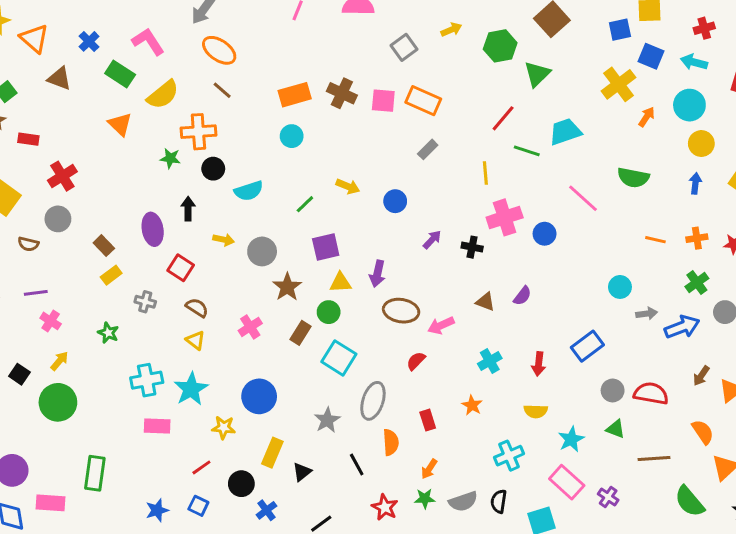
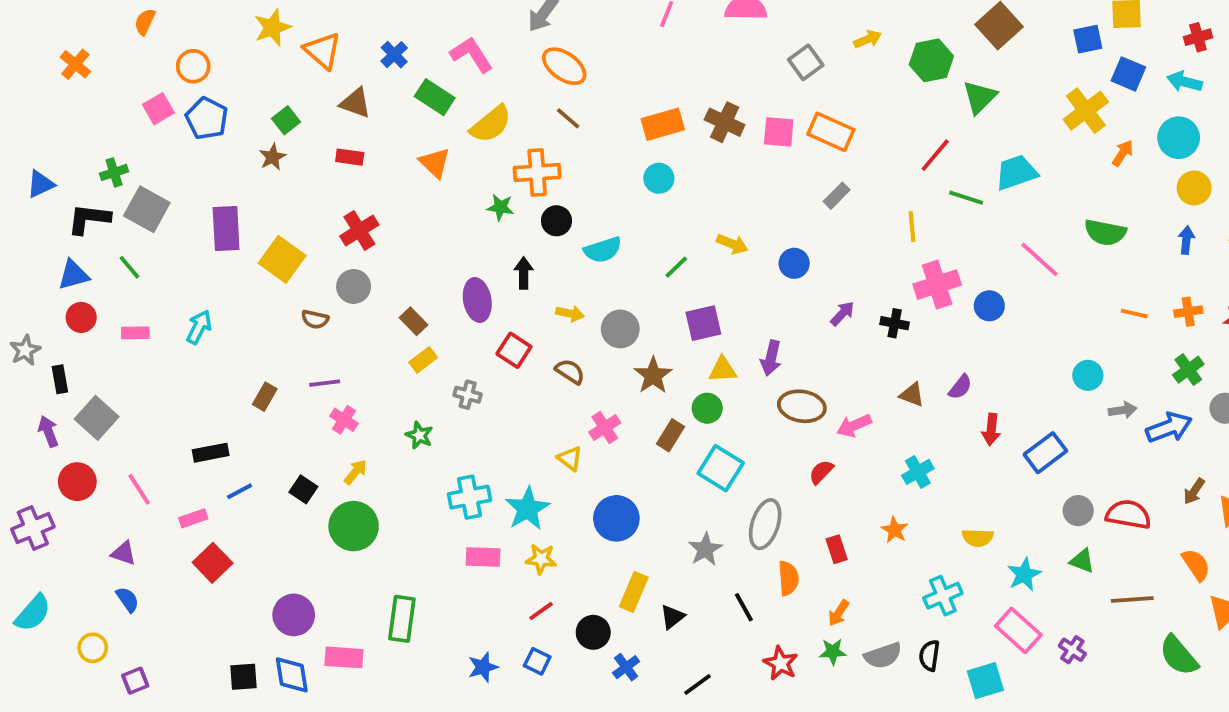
red rectangle: (28, 139) -> (350, 157), moved
brown semicircle: (197, 308) -> (570, 371), moved
yellow triangle: (195, 340) -> (570, 458), moved
red arrow: (539, 364) -> (991, 429), moved
yellow star: (224, 427) -> (541, 559), moved

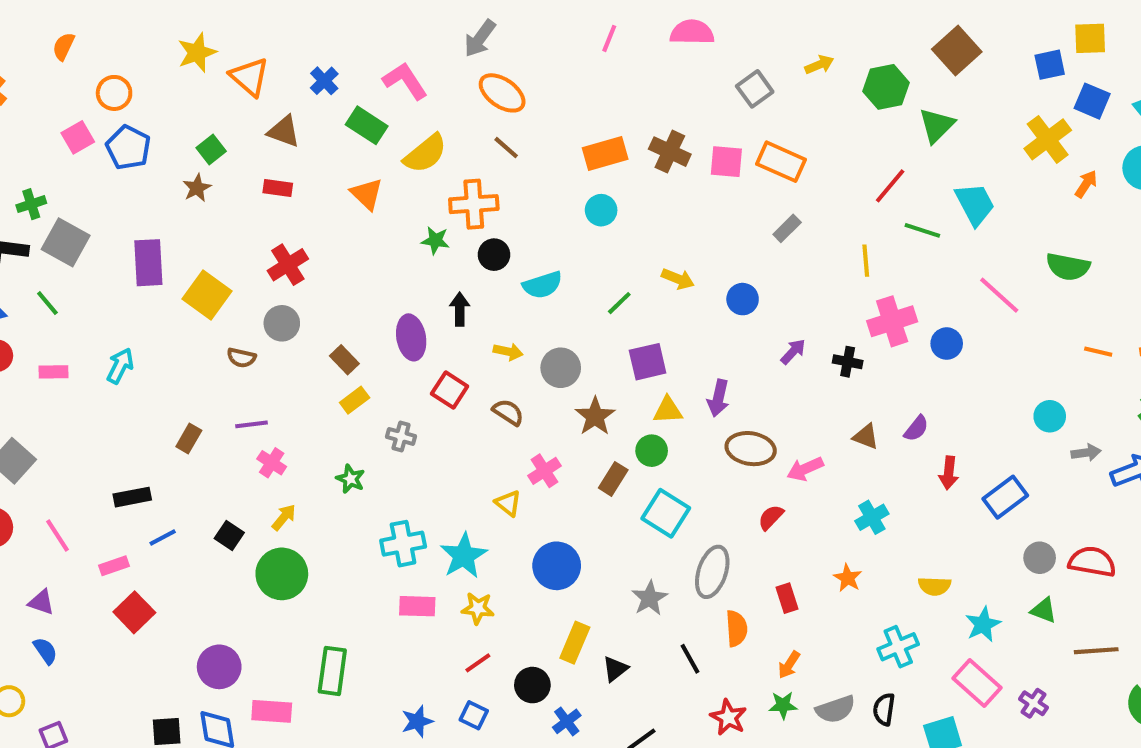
cyan trapezoid: (1016, 172) -> (975, 204), turned 81

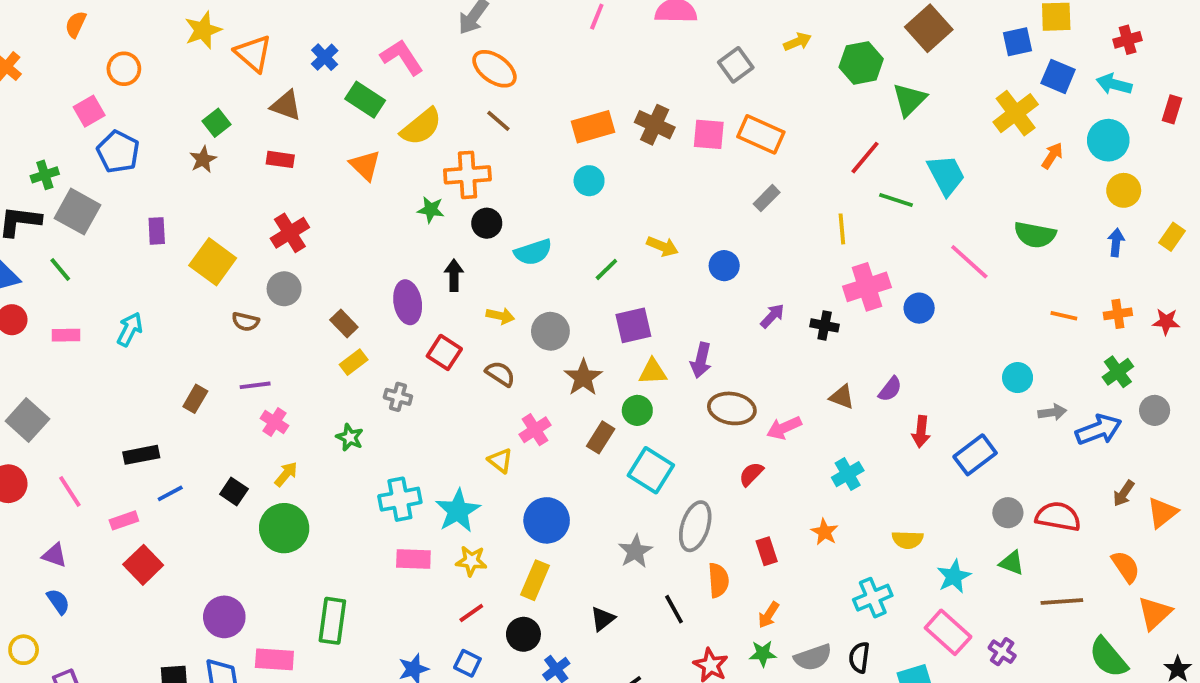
blue pentagon: (128, 148) -> (118, 152), moved
purple rectangle: (148, 263) -> (157, 231), size x0.6
yellow rectangle: (575, 643) -> (535, 580), moved

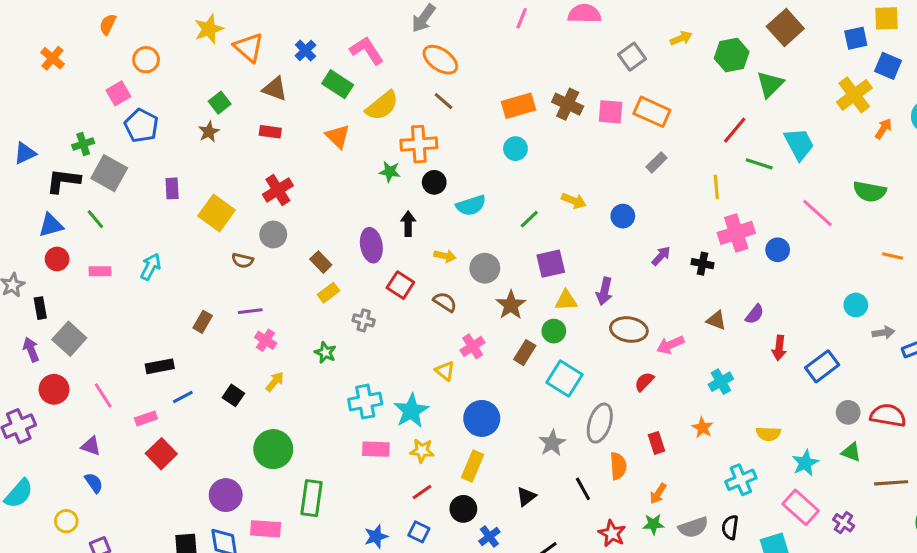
green circle: (284, 528) -> (273, 449), moved

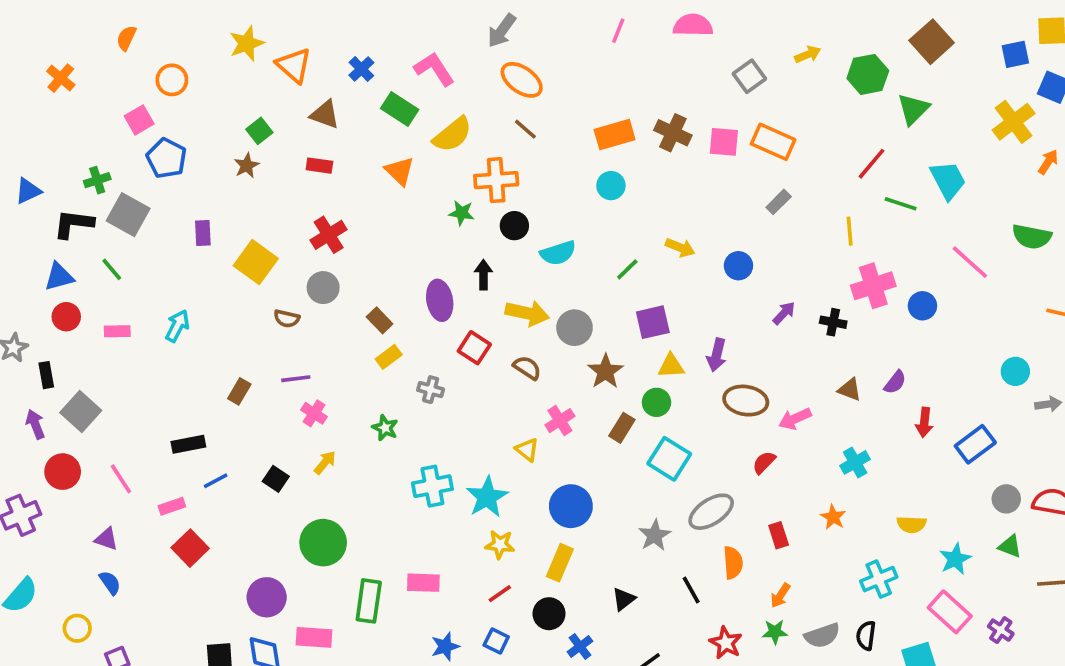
yellow arrow: (445, 256) -> (527, 313), size x1.6
gray ellipse: (600, 423) -> (711, 512), turned 39
pink rectangle: (376, 449) -> (423, 583), moved

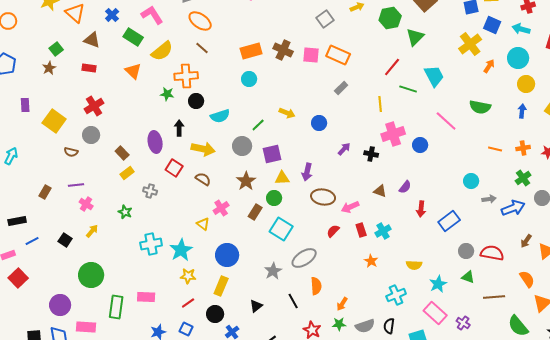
gray circle: (575, 328) -> (242, 146), moved
red rectangle: (779, 535) -> (361, 230), moved

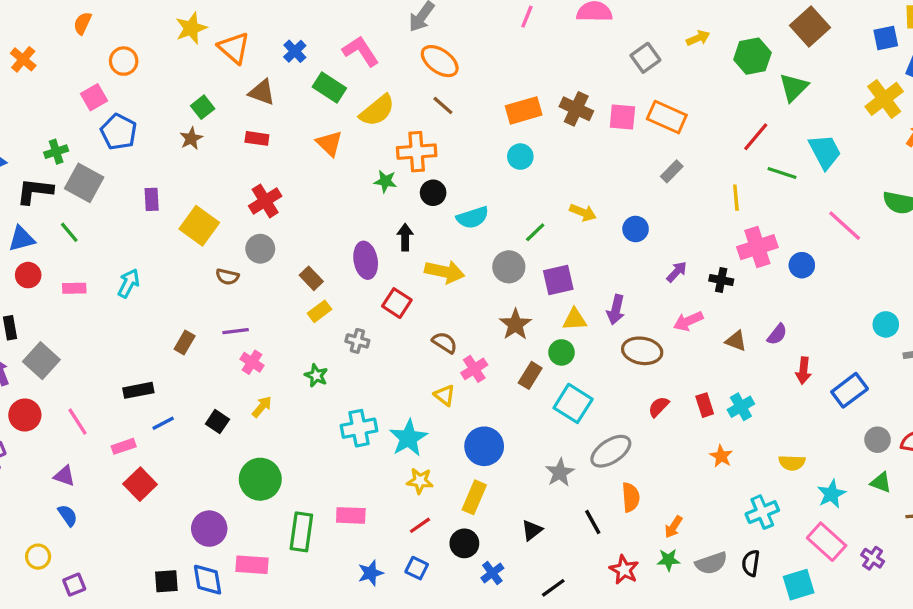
brown semicircle: (203, 179) -> (445, 343), moved
pink arrow: (350, 207) -> (688, 321), moved

